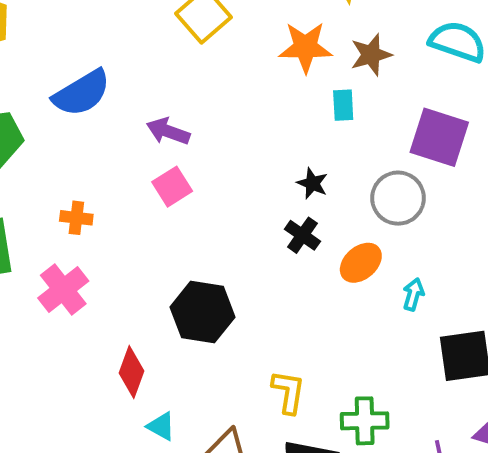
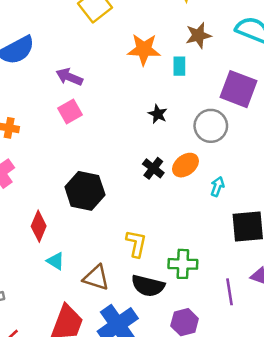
orange star: (305, 47) -> (144, 49), moved
black cross: (302, 235) -> (153, 168), moved

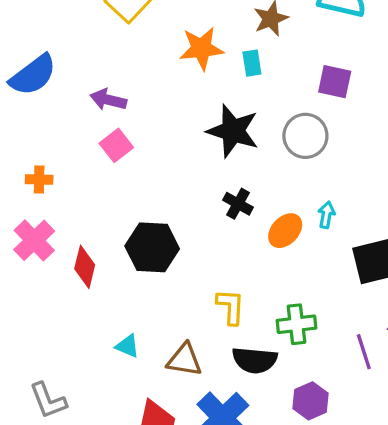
purple square: (239, 89) -> (335, 82), size x0.7
black star: (158, 114) -> (233, 131), size x2.0
orange ellipse: (185, 165) -> (285, 231), moved
red diamond: (39, 226) -> (85, 267), moved

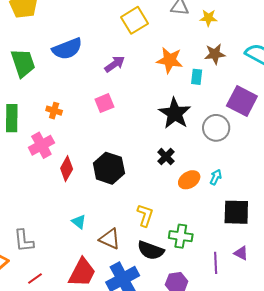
purple square: (335, 82) -> (242, 101), size x1.4
purple arrow: (108, 100) -> (115, 64), moved, turned 115

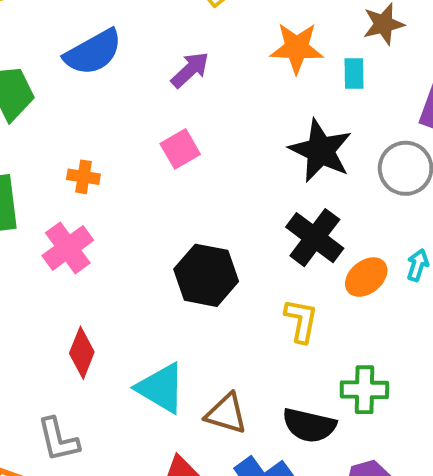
black cross: (166, 157) -> (315, 238), size x1.6
red diamond: (67, 169) -> (82, 353), moved
yellow L-shape: (145, 215) -> (301, 321), moved
cyan triangle: (79, 222) -> (161, 388), size x1.8

